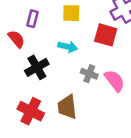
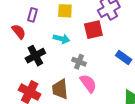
red square: (106, 35) -> (93, 30), turned -30
pink semicircle: (115, 81) -> (88, 83), moved

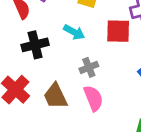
gray cross: (79, 62) -> (89, 67), turned 32
brown trapezoid: (60, 89) -> (55, 96), turned -35

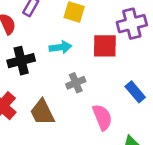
cyan arrow: (74, 32) -> (60, 47), turned -35
pink semicircle: (93, 98) -> (102, 117), moved

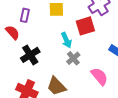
cyan arrow: (60, 47) -> (66, 40), moved, turned 91

